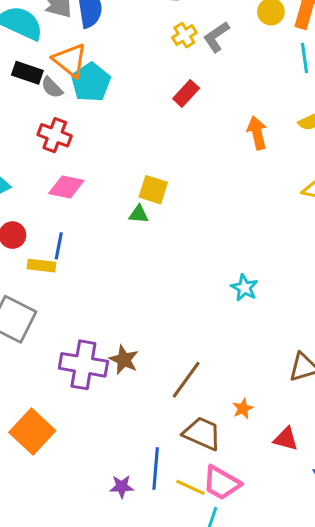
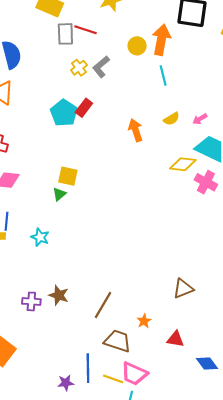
cyan pentagon: (91, 82) -> (64, 113), moved
green triangle: (139, 214) -> (59, 194), turned -40
cyan star: (244, 288) -> (40, 237), moved
purple cross: (83, 365) -> (31, 301), size x0.6

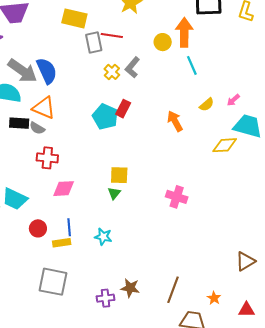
pink cross: (206, 182) -> (177, 197), moved

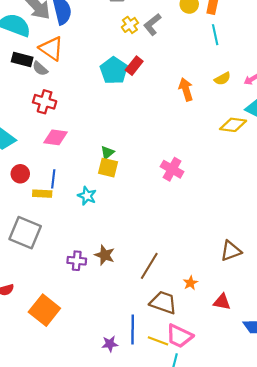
yellow square: (119, 175) -> (108, 168), moved

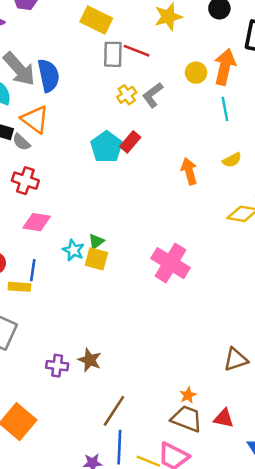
pink cross: (172, 169) -> (171, 263), size x1.4
cyan star: (87, 196) -> (73, 250), moved
brown line: (149, 266) -> (114, 411), moved
brown trapezoid: (163, 303) -> (187, 419), moved

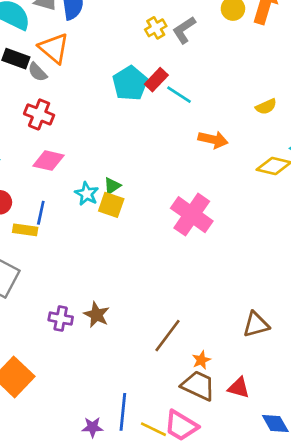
cyan line: (225, 109) -> (179, 95), moved, turned -50
orange arrow: (189, 171) -> (213, 140), moved, turned 115
brown line: (114, 411) -> (168, 336), moved

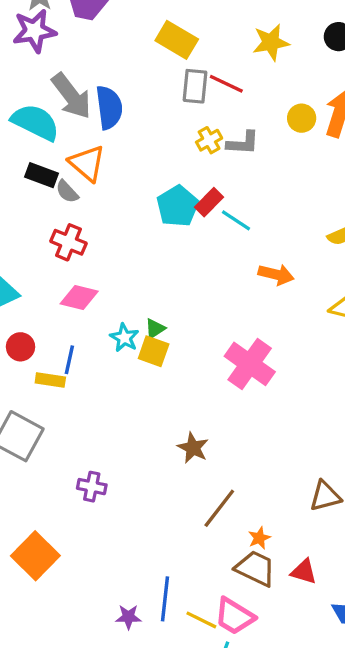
gray L-shape: (184, 30) -> (243, 143), turned -144
brown star: (97, 315) -> (193, 448), moved

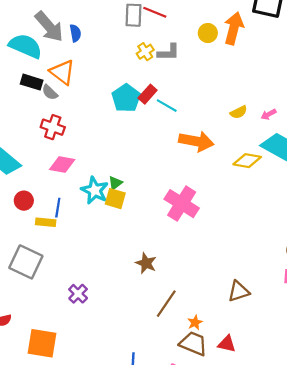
blue semicircle: (109, 107) -> (75, 33), size x0.6
orange arrow: (276, 275) -> (196, 141), size x1.4
cyan star: (124, 338) -> (95, 190), size x1.4
purple cross: (92, 487) -> (78, 294), turned 36
orange square: (35, 556) -> (42, 343), turned -32

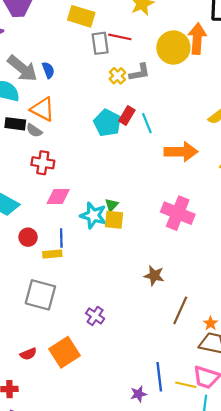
yellow circle: (208, 33) -> (173, 47), size x1.8
cyan line: (167, 106) -> (147, 123), turned 48
orange square: (42, 343) -> (65, 352), moved, turned -32

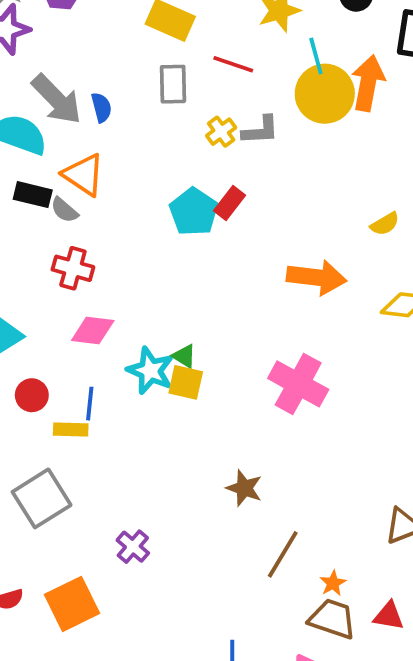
gray rectangle: (100, 43) -> (173, 84), moved
cyan line: (147, 123) -> (316, 56), moved
green triangle: (111, 205) -> (184, 356), turned -48
gray square: (40, 295) -> (42, 498), turned 36

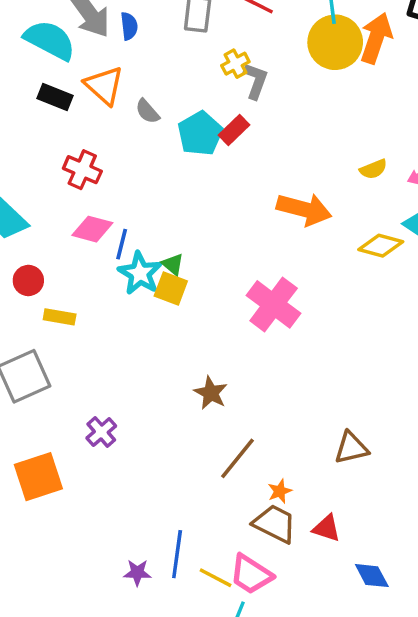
gray L-shape: (261, 130) -> (256, 81), moved, turned -75
gray semicircle: (64, 210) -> (147, 111), moved
blue line: (90, 404) -> (122, 244), moved

